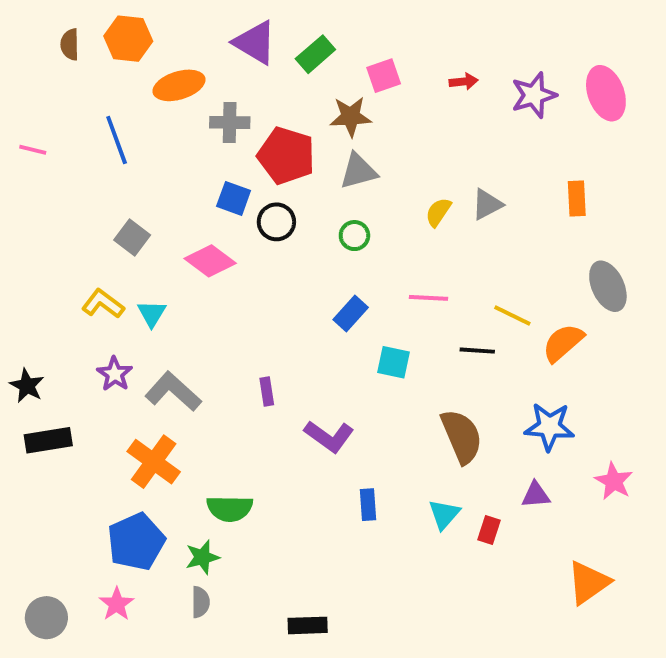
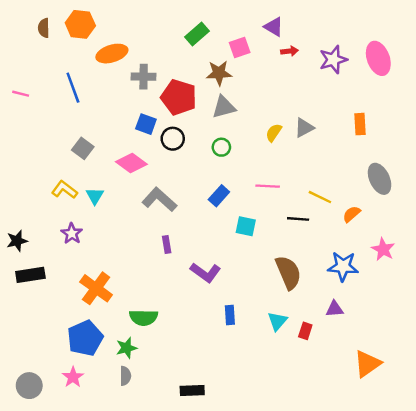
purple triangle: (255, 43) -> (274, 27), moved, size x0.7
orange semicircle: (563, 343) -> (352, 214), size x0.7
black star: (27, 386) -> (17, 241), turned 30
gray L-shape: (173, 392) -> (159, 199), moved
pink star: (614, 481) -> (383, 249), moved

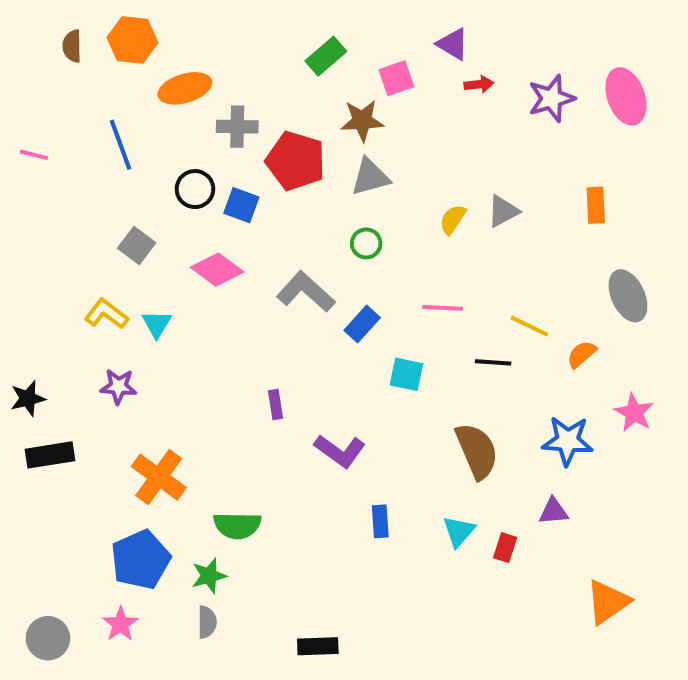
black circle: (173, 139) -> (195, 189), moved
gray L-shape: (159, 199) -> (306, 292), moved
purple star: (72, 234) -> (118, 386), turned -30

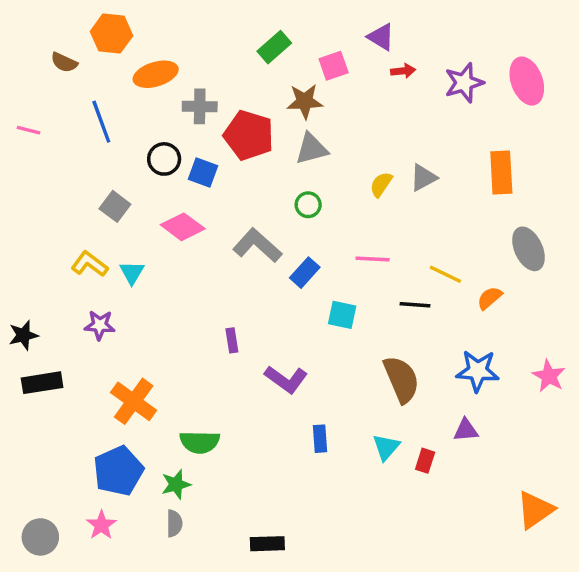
brown semicircle: (72, 46) -> (64, 62), moved, turned -64
orange rectangle: (596, 205) -> (501, 173), size x1.4
pink star: (634, 413) -> (549, 376), moved
orange triangle: (608, 602) -> (535, 510), moved

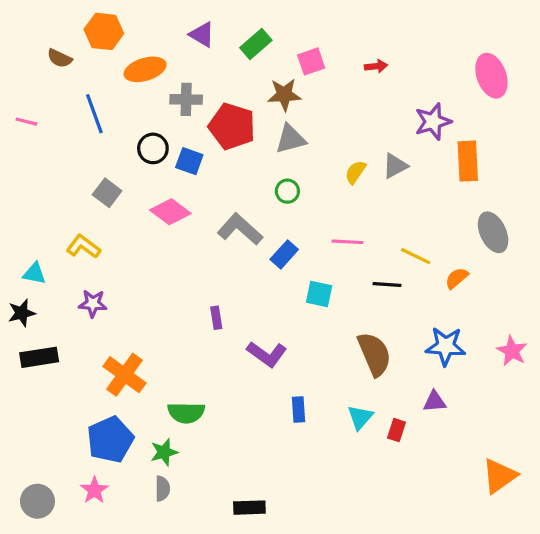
purple triangle: (381, 37) -> (202, 35), moved
purple star: (464, 83) -> (433, 122), moved
cyan triangle: (132, 273) -> (34, 273), moved, turned -50

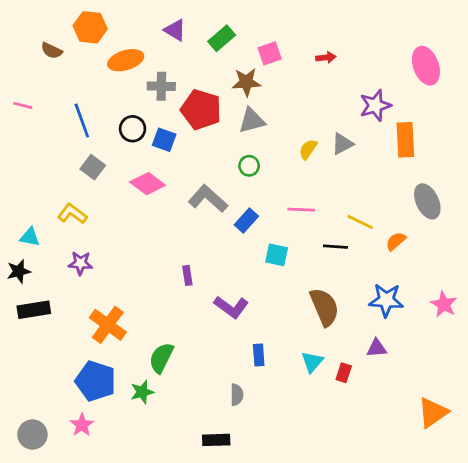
blue line: (94, 114) -> (82, 121), moved
green semicircle: (186, 413) -> (161, 358), turned 116
blue pentagon: (110, 440) -> (96, 381), turned -30
gray semicircle: (162, 489) -> (237, 395), moved

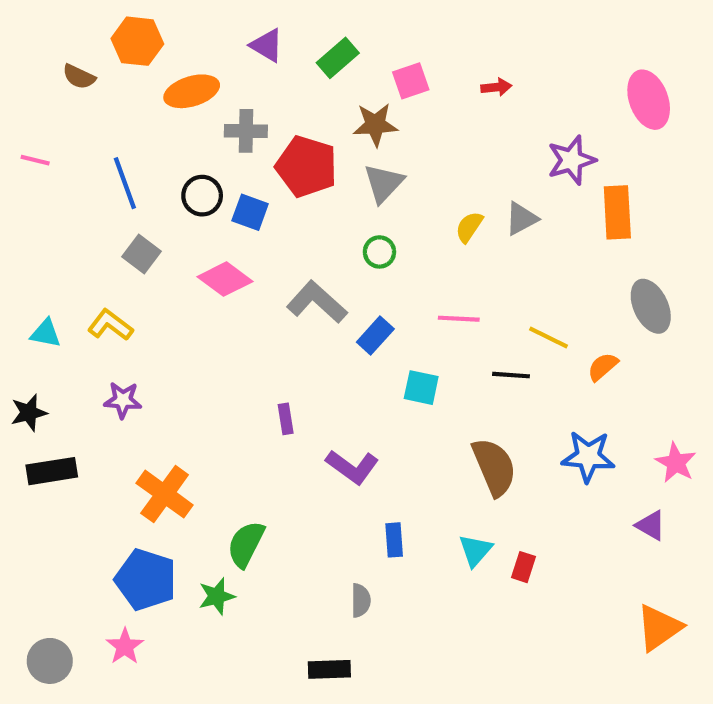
gray triangle: (252, 121) -> (384, 183), turned -32
cyan triangle: (30, 237) -> (46, 333), moved
purple triangle: (377, 348) -> (651, 525), moved, turned 35

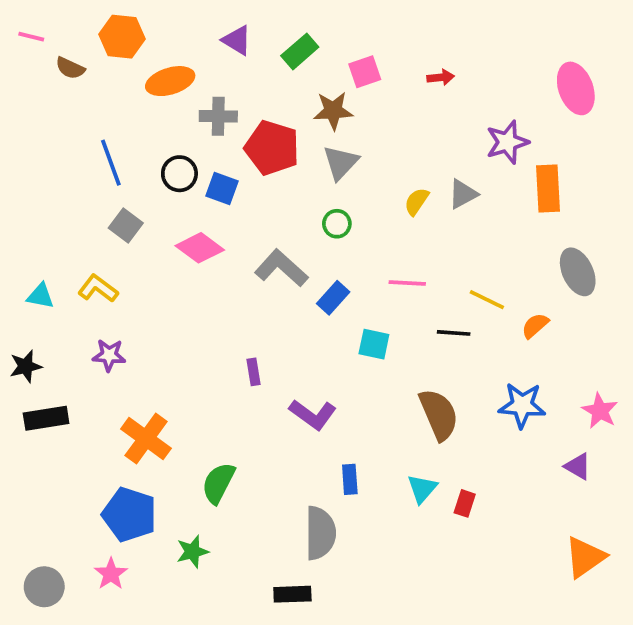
pink line: (35, 160) -> (31, 37), moved
green star: (217, 596) -> (192, 552), moved
gray semicircle: (361, 600) -> (320, 533), size x1.8

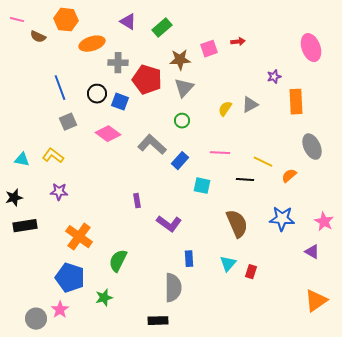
pink square: (365, 72) -> (209, 49), moved
purple star: (507, 142) -> (274, 77), size x0.6
gray square: (126, 226) -> (68, 122), turned 30
gray circle: (44, 587) -> (36, 319), moved

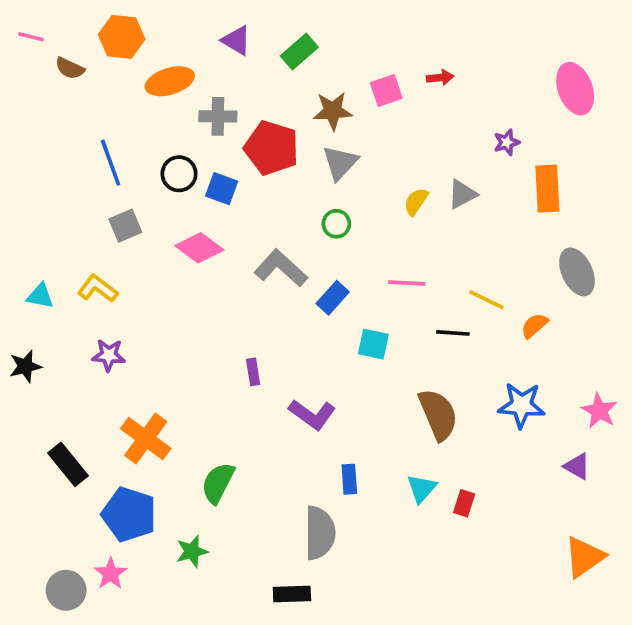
black rectangle: (25, 226) -> (68, 464), moved, turned 60

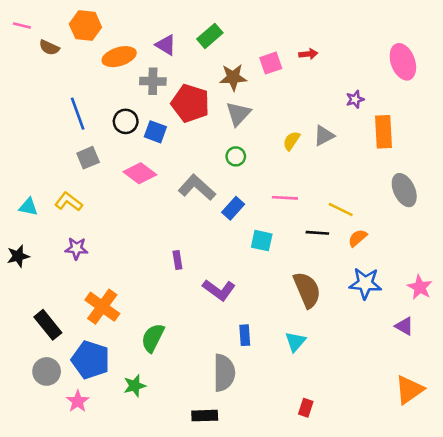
purple triangle: (236, 40) -> (166, 45), moved
orange semicircle: (534, 326) -> (358, 238), moved
red rectangle: (464, 503) -> (306, 408), moved
gray circle: (66, 590) -> (47, 371), moved

